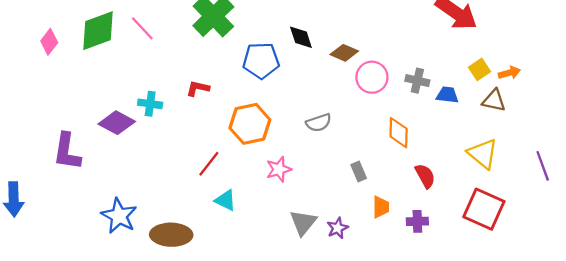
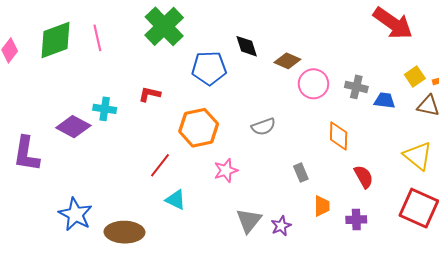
pink line: (142, 28) -> (97, 38), turned 30

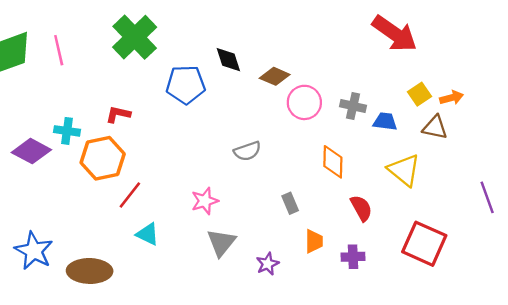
orange hexagon: (199, 128) -> (103, 158), moved
yellow triangle: (418, 156) -> (404, 170), moved
gray triangle: (249, 221) -> (221, 242), moved

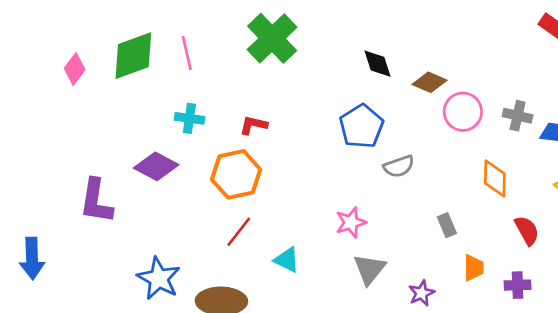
blue pentagon: (186, 85) -> (361, 126), moved, turned -30
cyan cross: (67, 131) -> (189, 118), moved
red line: (130, 195) -> (239, 232), moved

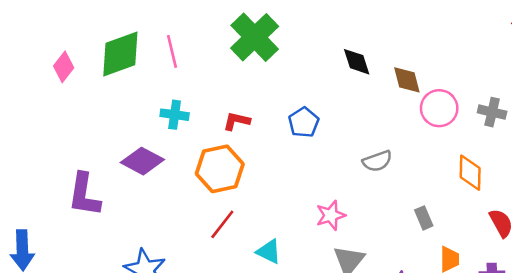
brown diamond: (430, 82) -> (407, 80), turned 52
blue pentagon: (361, 126) -> (304, 122), moved, size x0.7

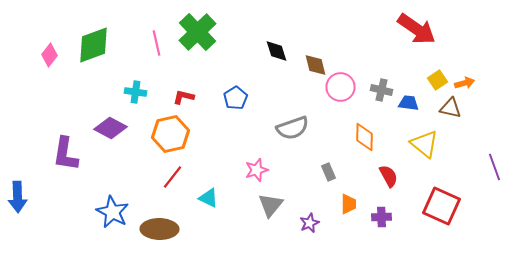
pink line: (172, 51) -> (156, 43), moved
gray semicircle: (377, 161) -> (292, 128), size x1.4

